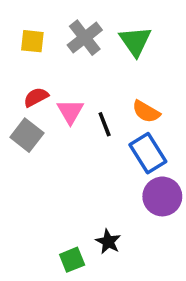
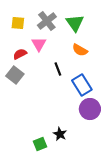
pink triangle: (70, 112) -> (39, 44), moved
orange semicircle: (146, 112) -> (80, 50), moved

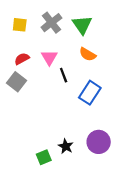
pink triangle: (39, 44) -> (49, 58), moved
blue rectangle: (82, 85) -> (90, 93), turned 65
purple circle: (90, 109) -> (99, 142), moved

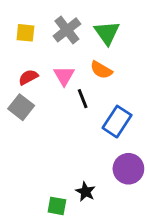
orange semicircle: (88, 54) -> (101, 70), moved
purple circle: (99, 142) -> (128, 169), moved
green square: (44, 157) -> (57, 206), turned 32

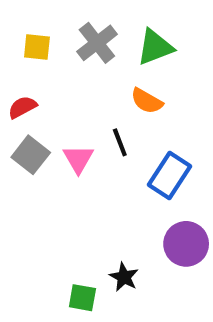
green triangle: (107, 33) -> (155, 47), turned 44
pink triangle: (64, 76) -> (78, 159), moved
red semicircle: (28, 77) -> (22, 107), moved

